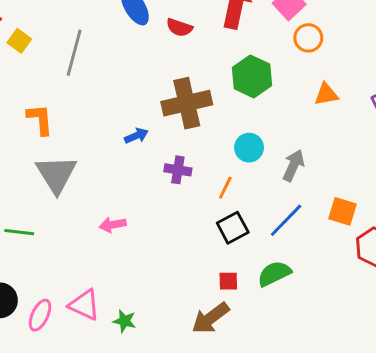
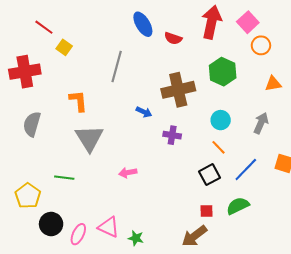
gray line: (74, 53) -> (117, 67), moved
blue arrow: (136, 136) -> (144, 112), turned 49
gray arrow: (294, 165) -> (261, 123), moved
orange line: (225, 188) -> (219, 147), moved, turned -70

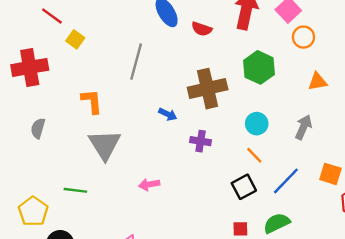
gray semicircle: (32, 124) -> (38, 128), size x0.7

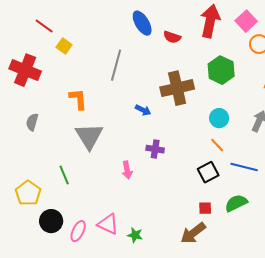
red cross: (30, 67) -> (25, 70), turned 32
purple cross: (201, 141) -> (155, 149), moved
blue line: (286, 181) -> (244, 167), turned 60
pink arrow: (149, 184) -> (127, 170), turned -90
green line: (75, 190) -> (64, 175), turned 60

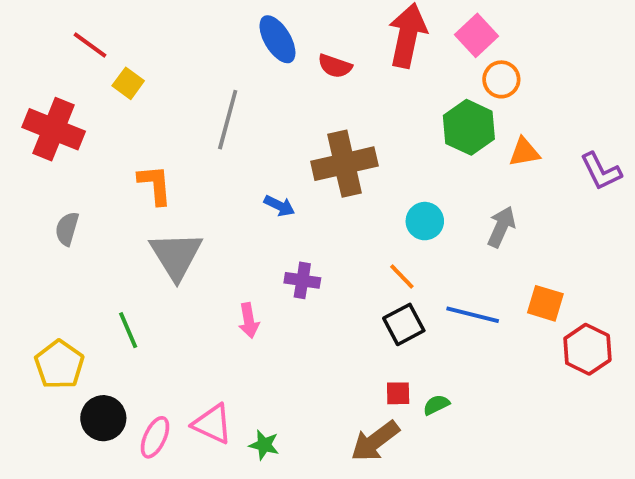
green hexagon: (221, 70) -> (469, 127), moved
orange line: (217, 145) -> (402, 277), moved
green semicircle: (236, 203) -> (436, 405), moved, size x0.6

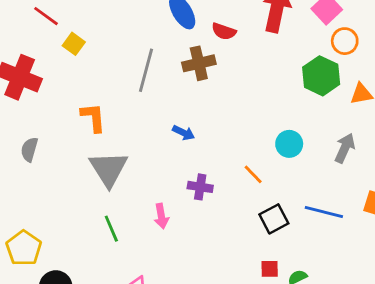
brown cross: (344, 164) -> (199, 63), moved, size x0.7
orange line: (402, 277) -> (253, 174), moved
green line: (128, 330) -> (111, 229), moved

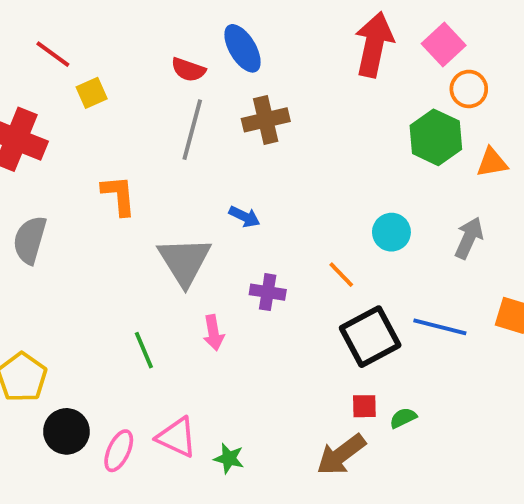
red semicircle: (224, 31) -> (188, 70), moved
yellow square: (74, 44) -> (92, 93), turned 30
gray semicircle: (29, 149) -> (30, 240), size x1.4
gray triangle: (109, 169) -> (184, 261), moved
black square: (274, 219) -> (370, 337), size x1.4

